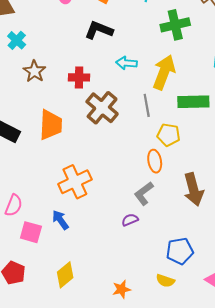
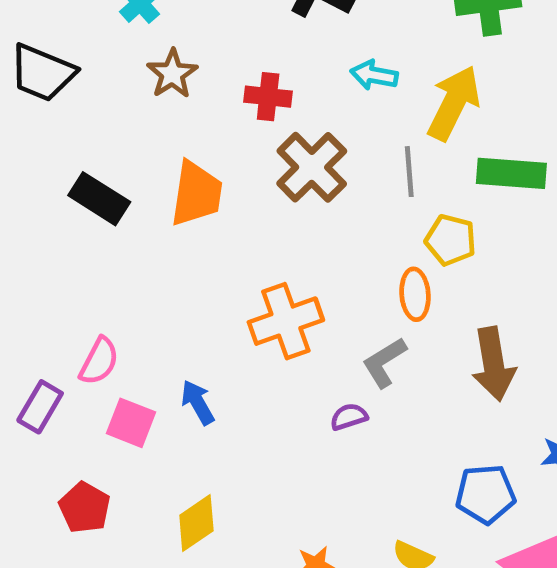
orange cross: (75, 182) -> (286, 321), moved
blue pentagon: (180, 251) -> (486, 494), moved

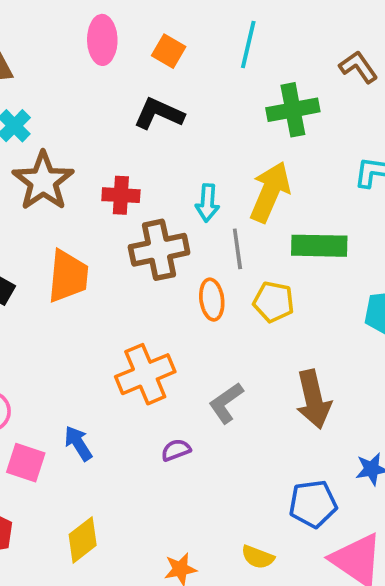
brown star: (172, 74) -> (43, 181), size x1.5
cyan arrow: (374, 75) -> (207, 203), moved, turned -93
brown cross: (312, 167) -> (159, 250), turned 36
orange ellipse: (415, 294) -> (212, 300), moved
purple semicircle: (349, 417) -> (176, 450), moved

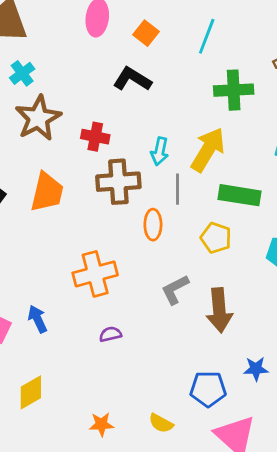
yellow pentagon: (274, 302) -> (216, 238), moved
gray L-shape: (226, 403) -> (175, 289), moved

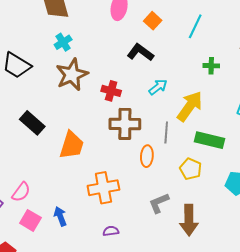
green cross: (234, 90) -> (211, 66), size x0.6
cyan arrow: (160, 151) -> (158, 87), moved, turned -144
orange trapezoid: (47, 192) -> (72, 145), moved

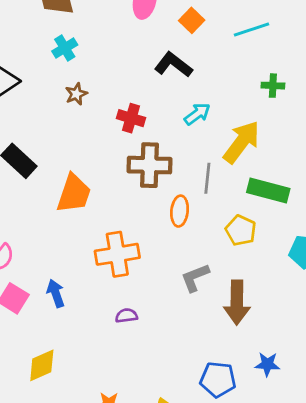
cyan line: (195, 26) -> (252, 30), turned 45
brown star: (72, 75) -> (76, 94), size x0.5

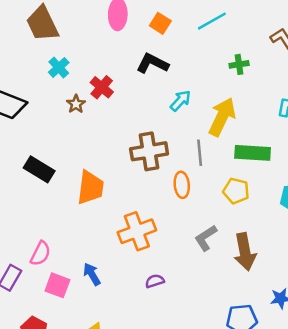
red cross: (131, 118) -> (102, 87), moved, turned 35

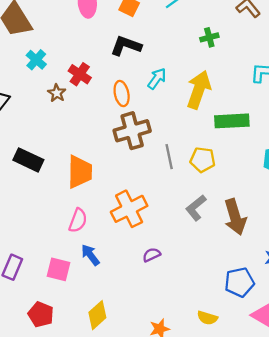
gray line: (200, 153) -> (169, 157), moved
orange ellipse: (182, 185) -> (122, 94), moved
yellow pentagon: (236, 191) -> (203, 160), moved
pink semicircle: (40, 254) -> (78, 220), moved

